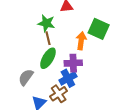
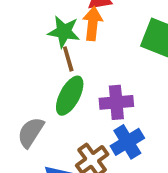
orange arrow: (81, 41) -> (93, 24), moved
blue cross: (68, 78) -> (127, 142), moved

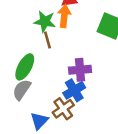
green ellipse: (70, 96) -> (25, 67), moved
blue cross: (127, 142) -> (74, 90), moved

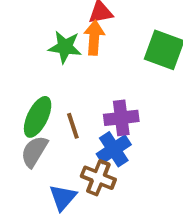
brown line: (47, 40) -> (73, 126), moved
brown cross: (63, 109) -> (98, 178), turned -30

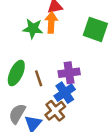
gray semicircle: (34, 152) -> (17, 114), moved
brown cross: (98, 178) -> (55, 111), turned 30

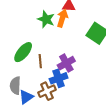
purple cross: (69, 73) -> (66, 63), turned -36
gray semicircle: (17, 114) -> (15, 86), turned -42

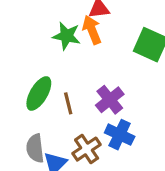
orange arrow: (62, 18) -> (92, 30), turned -30
blue cross: (59, 78) -> (120, 135), moved, turned -36

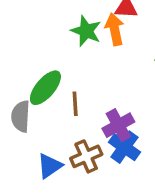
purple cross: (110, 100) -> (118, 125), moved
gray semicircle: (35, 148) -> (21, 116), moved

